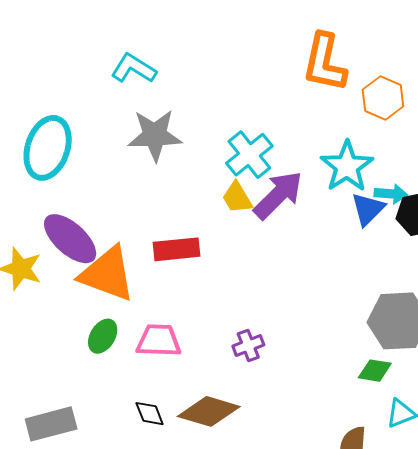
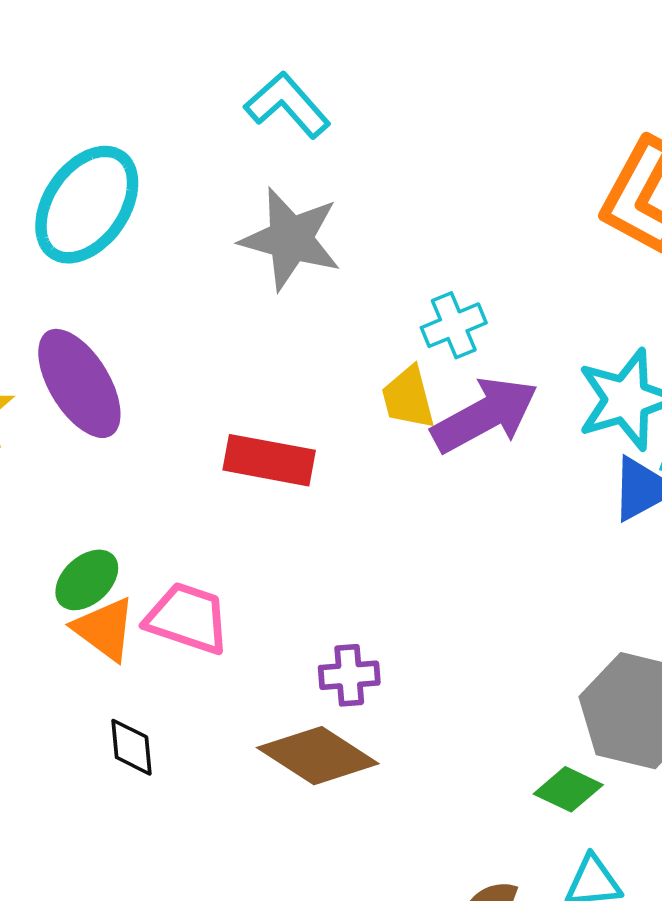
cyan cross: (249, 155) -> (454, 325), size x0.7
orange triangle: (107, 274) -> (105, 629), moved, size x0.6
brown diamond: (209, 411) -> (318, 756), moved

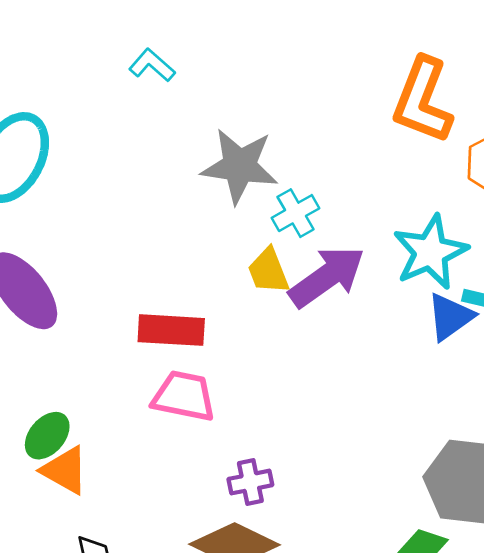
cyan L-shape: (287, 105) -> (152, 65), size x0.7
gray star: (291, 239) -> (240, 166), moved
pink trapezoid: (187, 618) -> (184, 396), moved

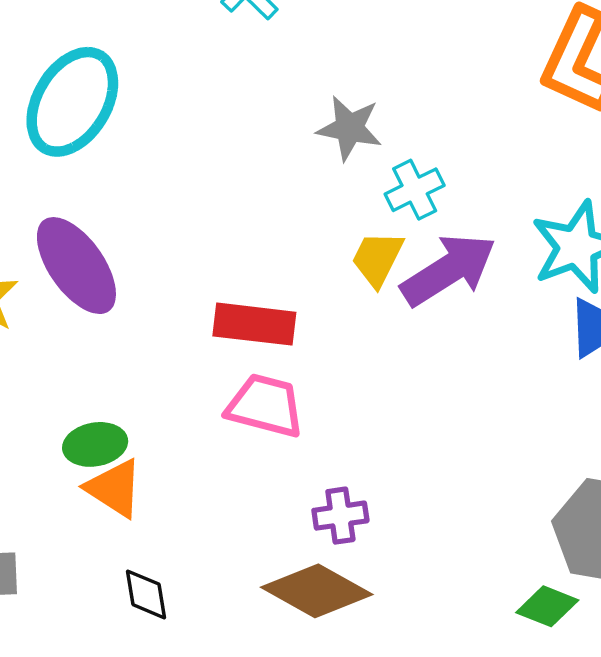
gray star: (240, 166) -> (349, 128), size x0.7
yellow trapezoid: (268, 271) -> (377, 259), turned 45
green ellipse: (47, 436) -> (95, 444), turned 36

